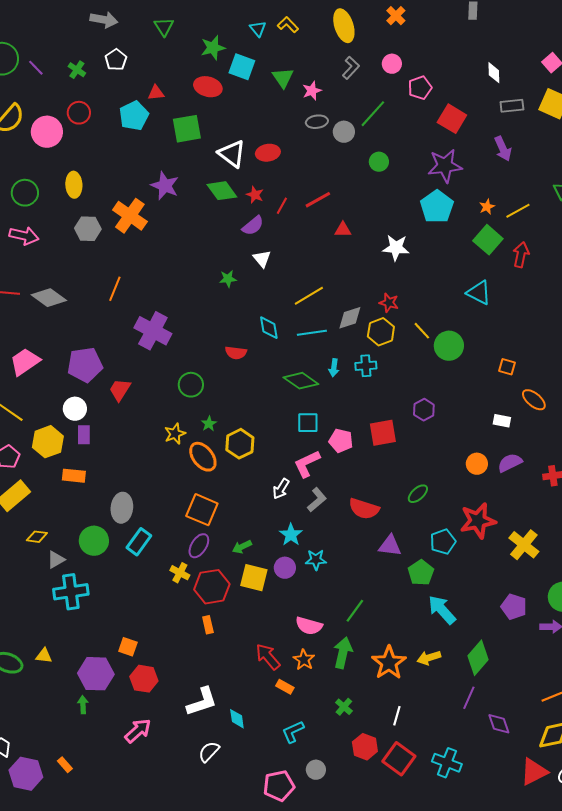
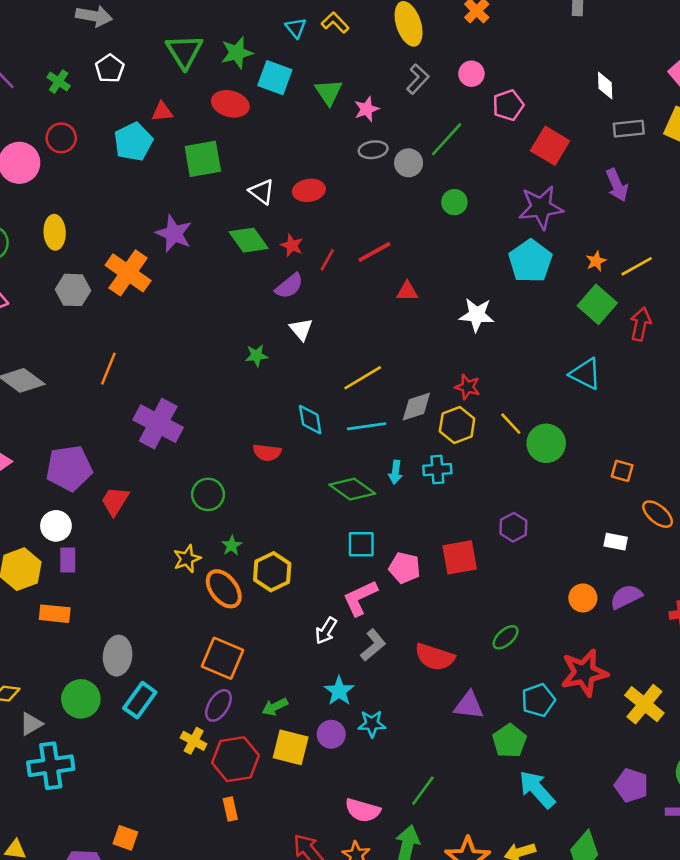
green triangle: (164, 27) -> (184, 51), moved, size x1.4
white triangle: (232, 154) -> (262, 192), size x0.7

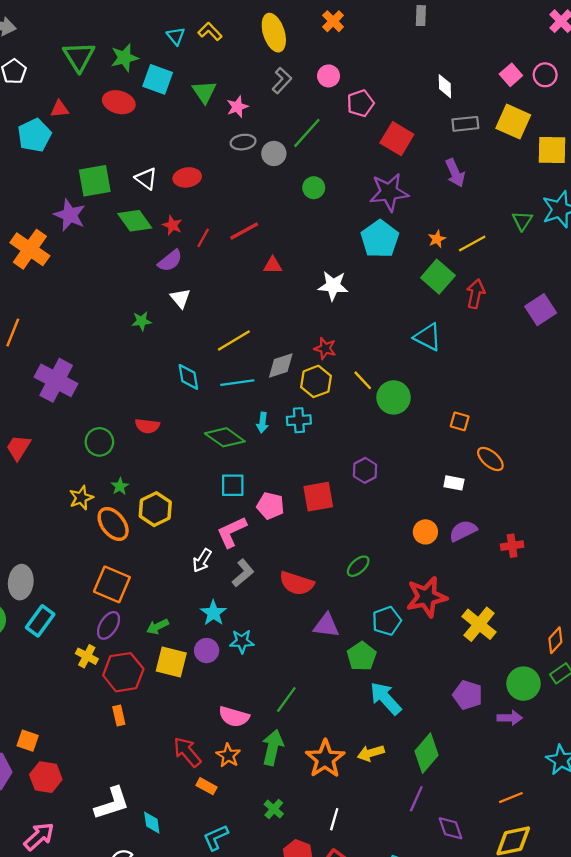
green square: (203, 159) -> (95, 181), moved
red semicircle: (267, 452) -> (147, 426), moved

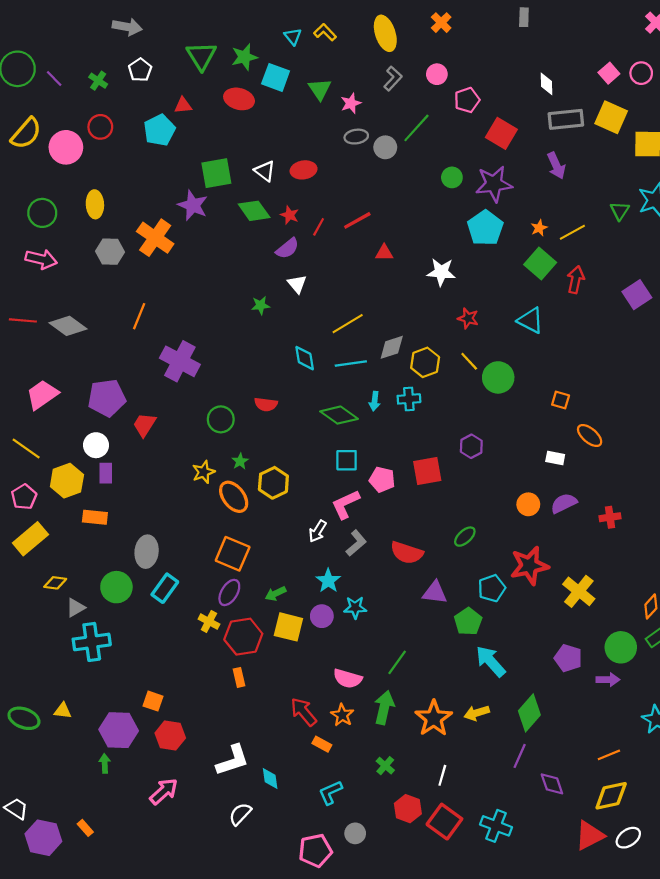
gray rectangle: (465, 124) -> (566, 119), size x1.4
green circle: (314, 188) -> (452, 177), moved
red star: (325, 348) -> (468, 318), moved

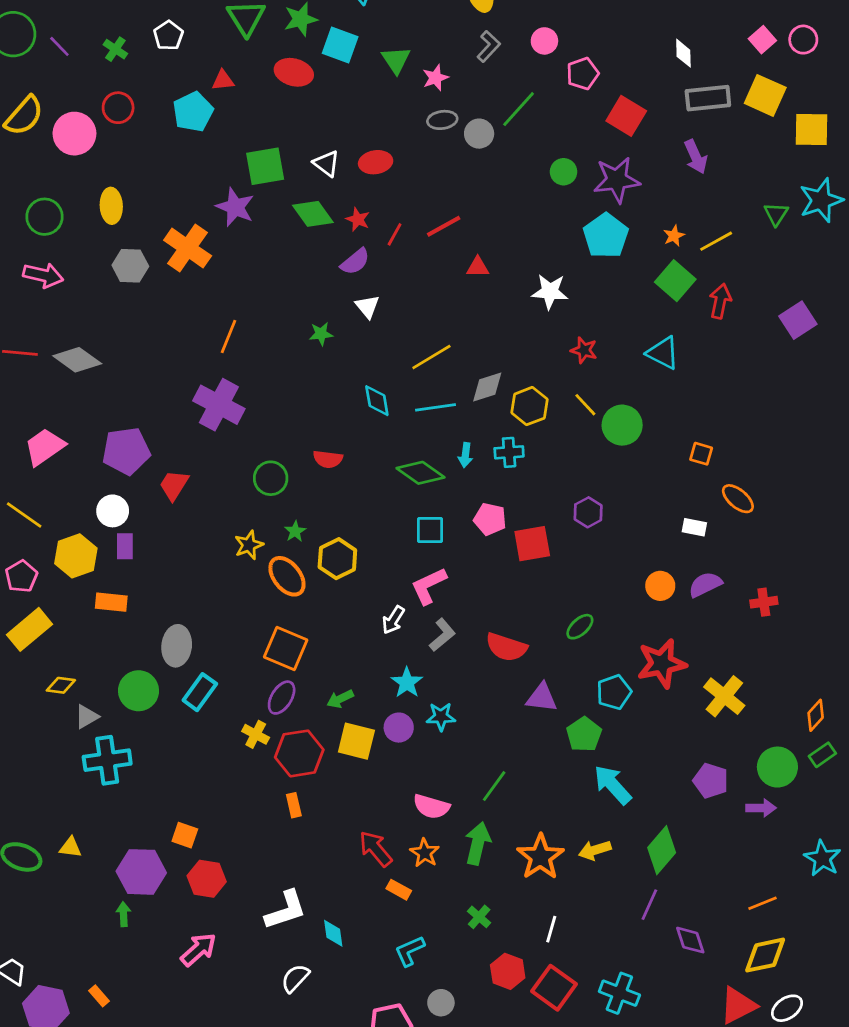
orange line: (139, 316) -> (228, 337), moved
pink pentagon: (382, 480) -> (490, 519), moved

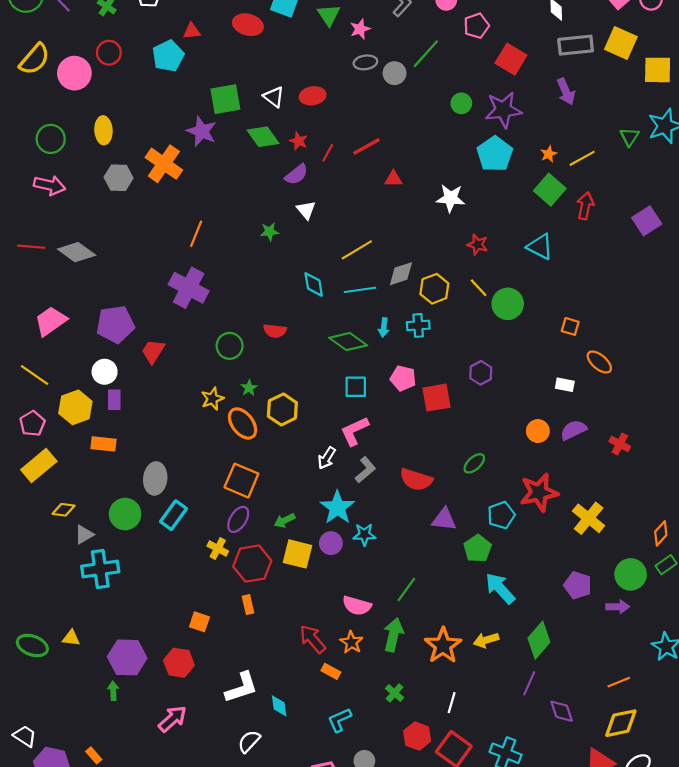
red cross: (764, 602) -> (620, 444), turned 36
cyan star: (407, 683) -> (337, 508), size x1.4
orange square: (185, 835) -> (199, 622), moved

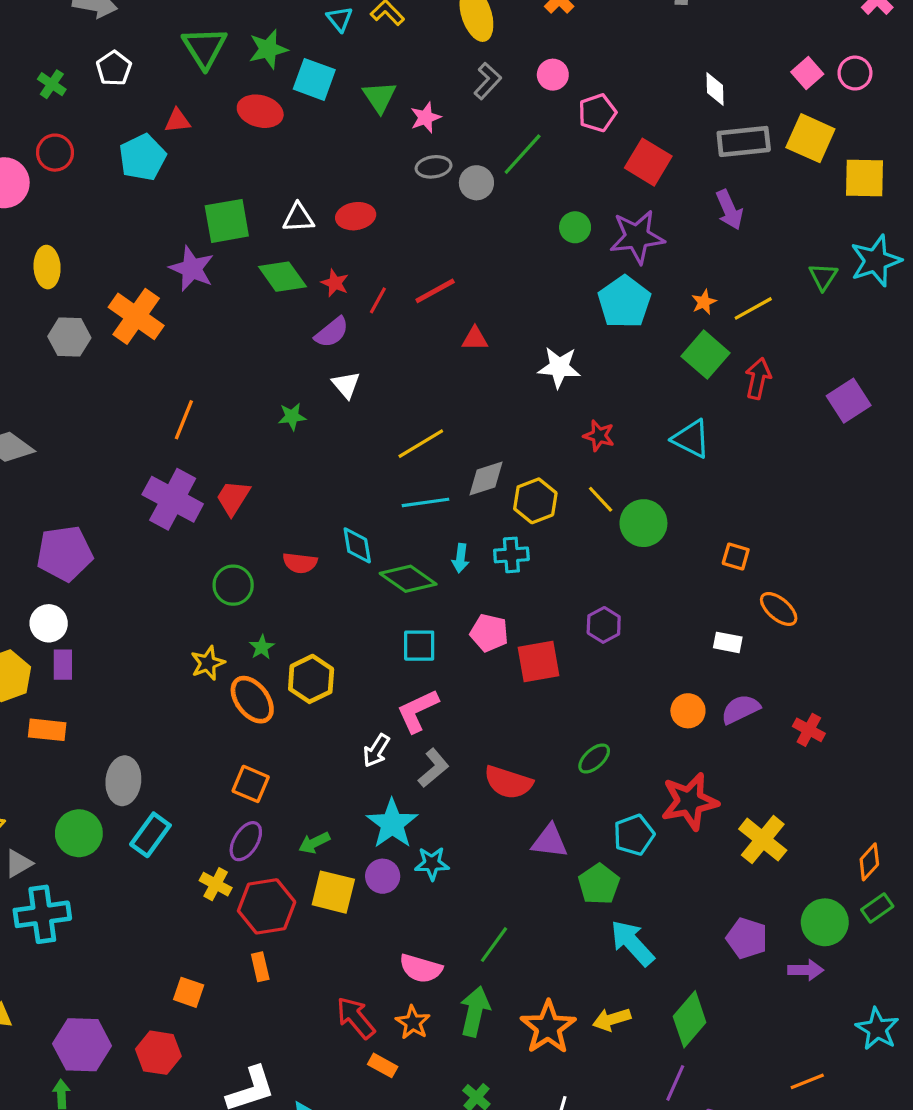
white triangle: (274, 97) -> (298, 218), turned -40
cyan diamond: (314, 284) -> (357, 545), moved
red trapezoid: (153, 351) -> (233, 498), moved
orange square: (241, 481) -> (251, 784), size x0.7

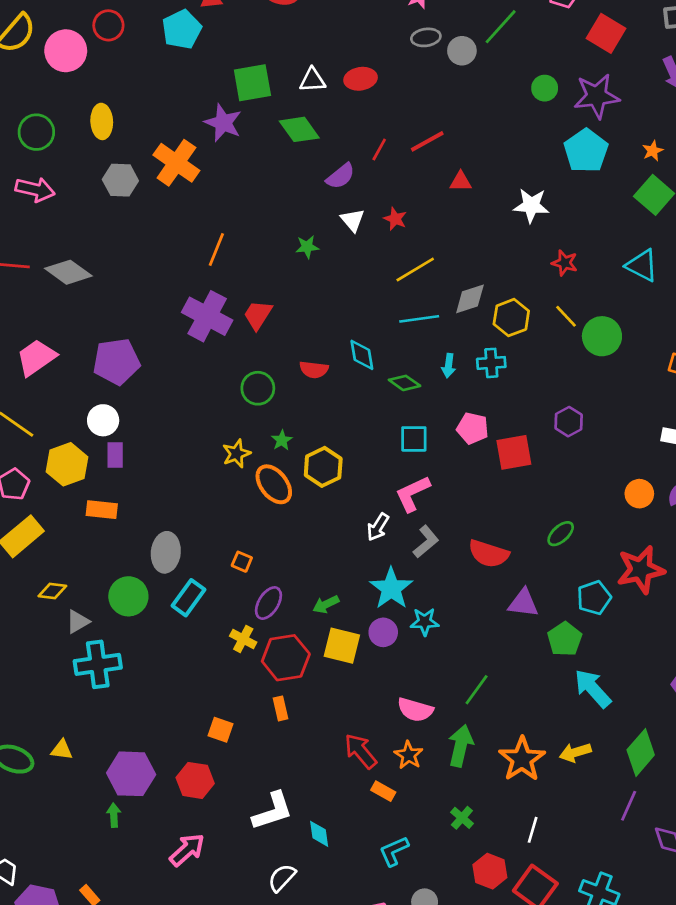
red star: (335, 283) -> (395, 219), moved
green diamond: (408, 579) -> (405, 383), size x0.7
orange square: (251, 784) -> (242, 562), moved, size x0.7

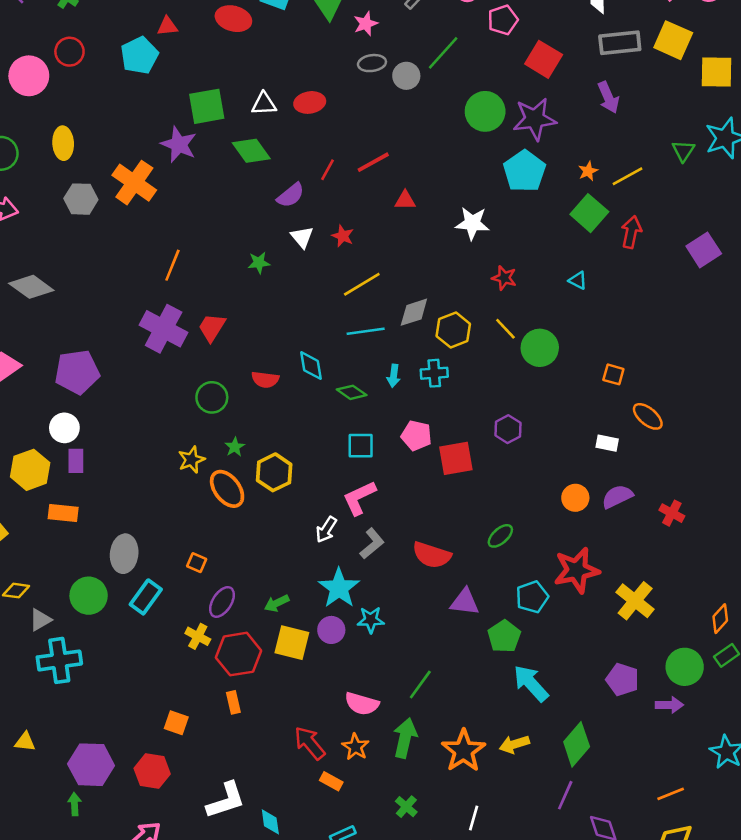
green circle: (545, 88) -> (485, 111), size x1.6
cyan triangle: (642, 266) -> (578, 280), size x0.6

